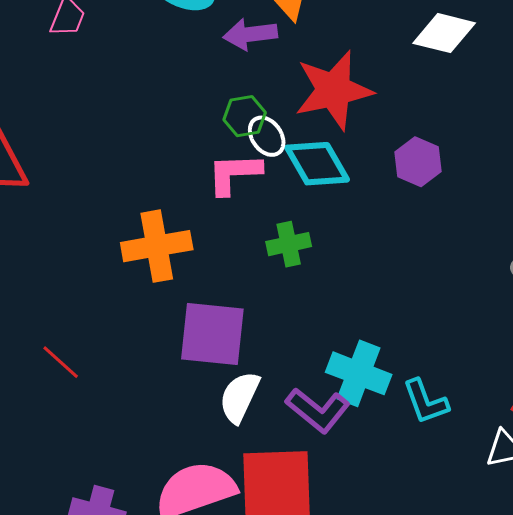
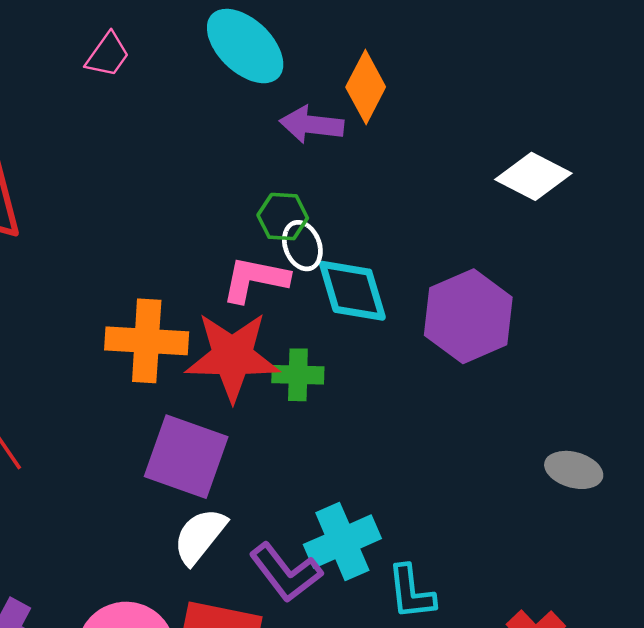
red star: (334, 90) -> (232, 356), moved
purple hexagon: (418, 162) -> (468, 316), size x1.6
cyan cross: (359, 373) -> (342, 542), turned 32

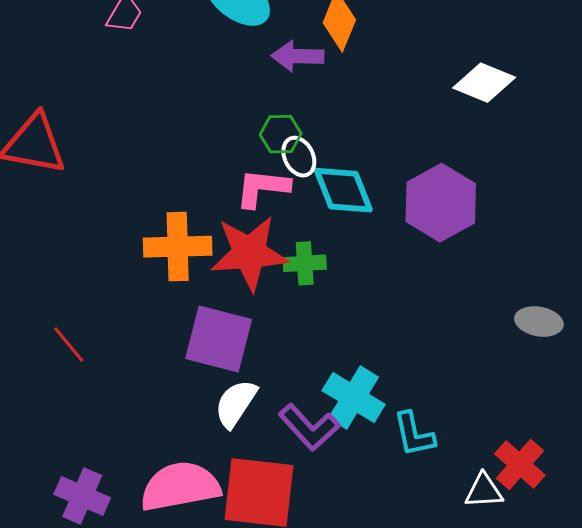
cyan cross: (342, 542) -> (354, 398), turned -30

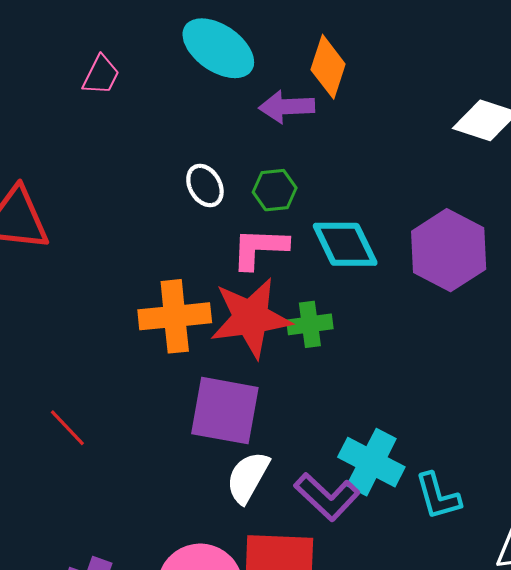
white ellipse: (299, 157) -> (205, 186), moved

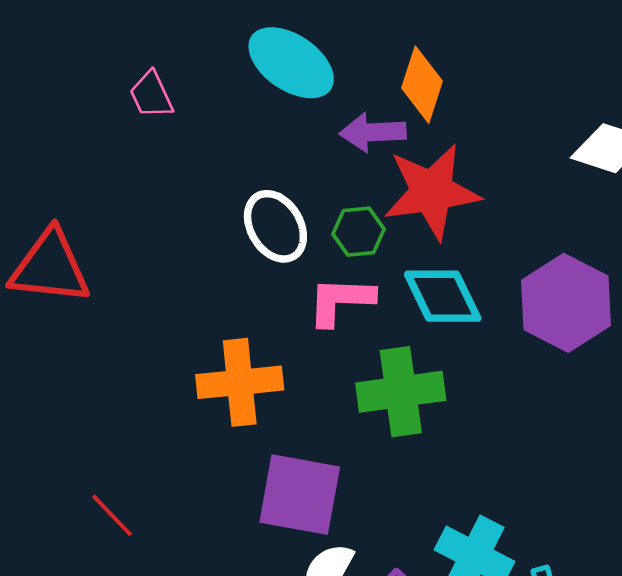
pink trapezoid: (101, 75) -> (151, 95), turned 129
white ellipse: (205, 186) -> (275, 226), size x1.4
red star: (251, 318) -> (432, 192), moved
green cross: (310, 324) -> (401, 392), size x1.6

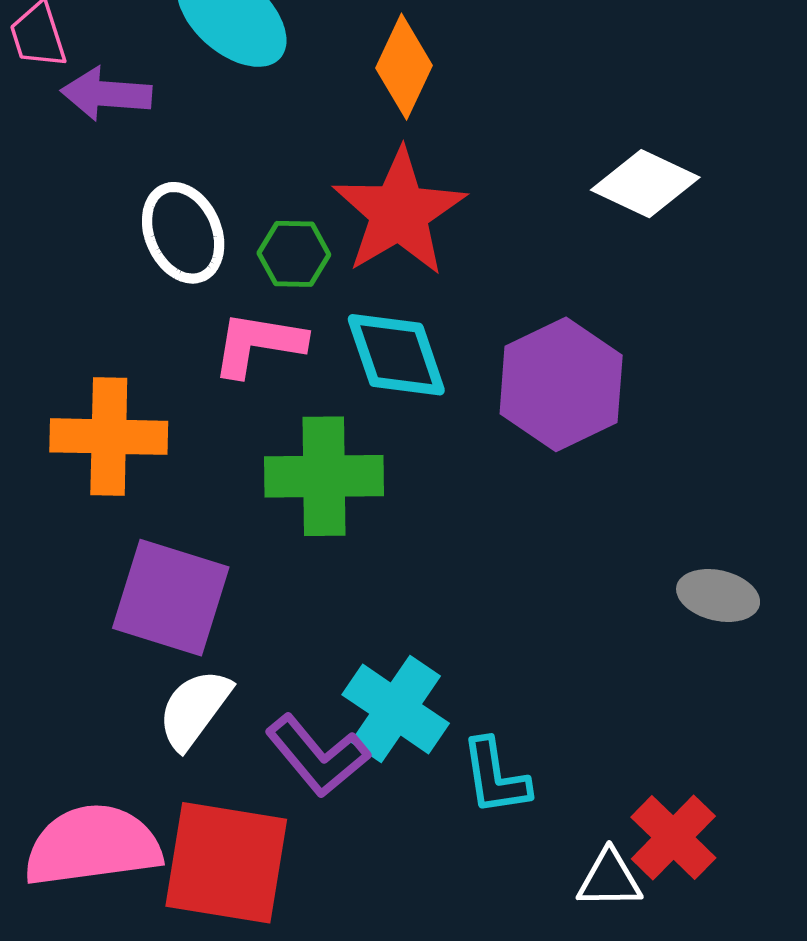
purple arrow: (373, 132) -> (106, 94), moved
red star: (432, 192) -> (399, 212), turned -30

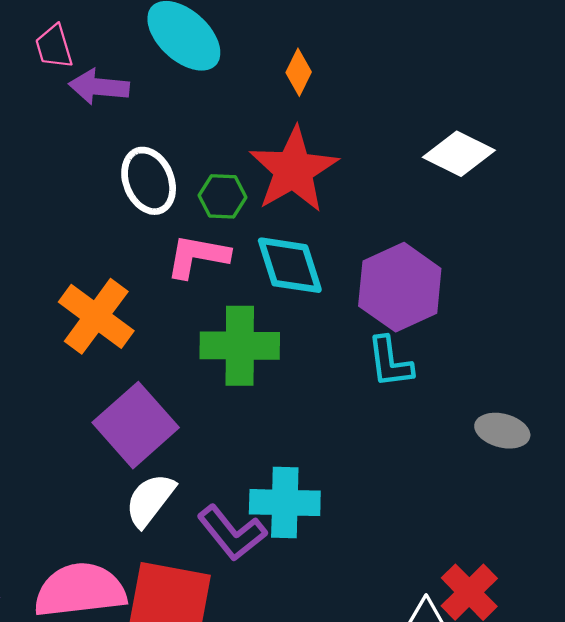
orange diamond: (404, 67) -> (299, 72), size x0.7
orange cross: (109, 437) -> (96, 316), turned 34
purple square: (171, 598) -> (136, 425), turned 30
cyan cross: (396, 709) -> (285, 503), turned -34
cyan L-shape: (495, 777) -> (390, 362), moved

